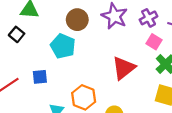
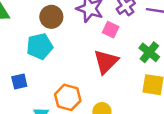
pink square: (154, 42) -> (111, 30), moved
cyan pentagon: (63, 46) -> (40, 46), turned -30

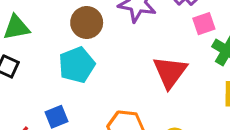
pink square: (111, 30) -> (204, 24), moved, turned -35

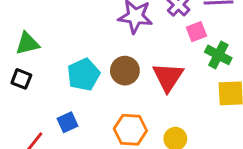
brown circle: (87, 23) -> (125, 71), moved

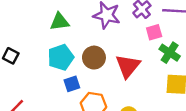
green triangle: (27, 43) -> (60, 22), moved
blue square: (68, 122) -> (72, 84), moved

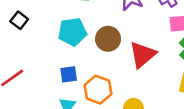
blue square: (72, 84) -> (69, 74), moved

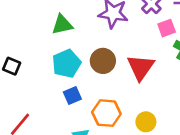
blue square: (69, 74) -> (72, 96), moved

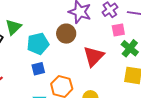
green triangle: (62, 25) -> (13, 27), moved, turned -42
brown circle: (103, 61) -> (66, 34), moved

